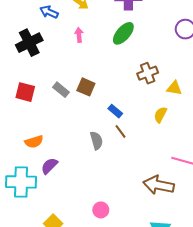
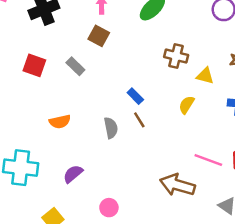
brown cross: (148, 73) -> (176, 56), turned 30
brown square: (86, 87) -> (99, 36), moved
orange semicircle: (34, 142) -> (60, 122), moved
purple semicircle: (49, 166) -> (73, 174), moved

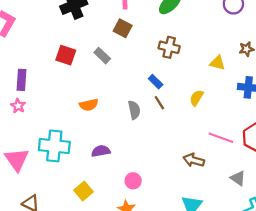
brown cross: (176, 56) -> (169, 47), moved
yellow semicircle: (187, 105) -> (197, 98), moved
purple semicircle: (73, 174) -> (101, 151), turned 30
brown arrow: (177, 185) -> (194, 160), size x0.7

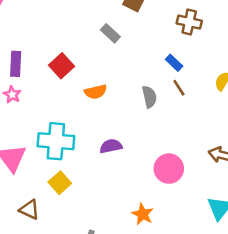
red square: (66, 55) -> (61, 66), moved, turned 30
pink circle: (133, 181) -> (169, 169), moved, size x1.5
yellow square: (83, 191) -> (60, 183), moved

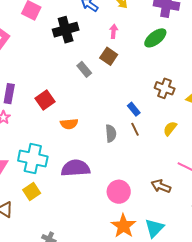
brown cross: (189, 22) -> (165, 88), moved
gray rectangle: (110, 33) -> (84, 69), moved
purple semicircle: (111, 146) -> (76, 168), size x1.6
orange star: (143, 214) -> (123, 226), moved, size x1.4

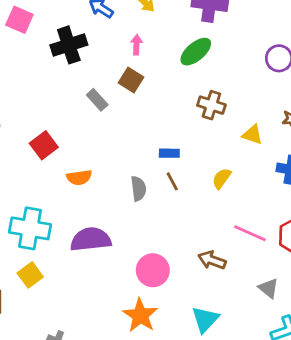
brown cross: (165, 88) -> (211, 105), moved
blue rectangle: (134, 109) -> (169, 153), turned -48
orange star: (123, 226) -> (140, 315), moved

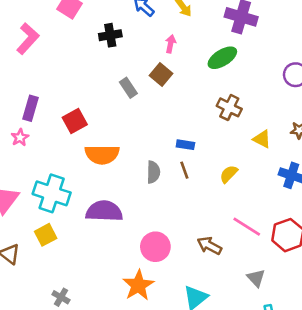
black cross: (69, 45) -> (110, 35), size x0.7
orange semicircle: (79, 177) -> (102, 154), size x1.5

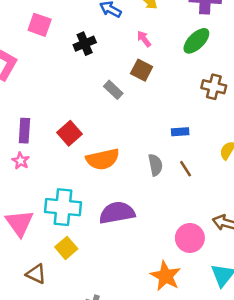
pink arrow: (171, 44) -> (144, 39), turned -35
brown line: (184, 170) -> (186, 169), moved
pink circle: (155, 247) -> (190, 238), moved

